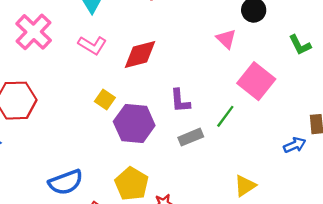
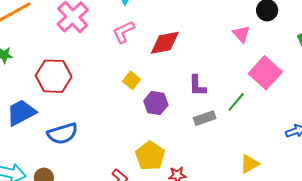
pink L-shape: (92, 45) -> (124, 32), turned 120
purple hexagon: (134, 123) -> (156, 103), size x0.7
blue semicircle: (66, 182) -> (62, 134), moved

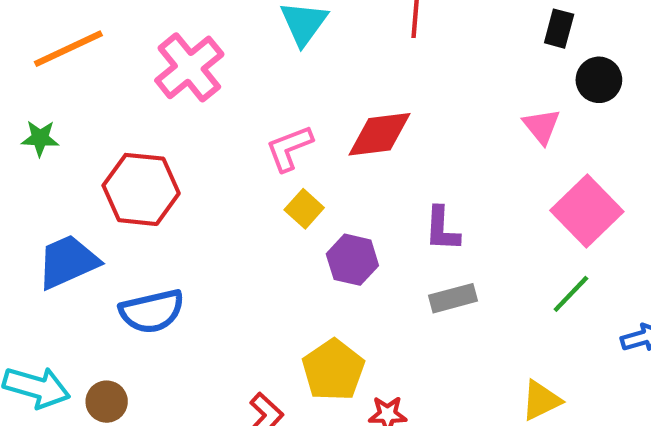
pink L-shape: (124, 32) -> (289, 148), moved
green line: (236, 102) -> (571, 294), moved

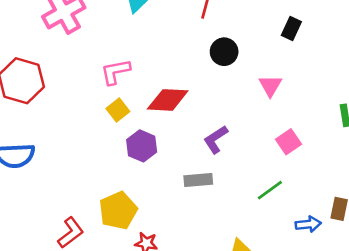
black circle: (599, 80) -> (224, 52), moved
red diamond: (379, 134) -> (168, 100), moved
pink square: (587, 211) -> (289, 142), size x0.6
purple L-shape: (442, 229) -> (216, 139), moved, turned 44

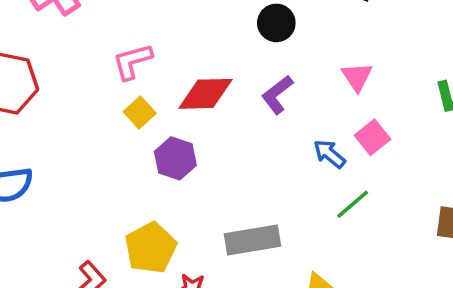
pink triangle: (270, 86) -> (357, 77), moved
purple L-shape: (216, 139) -> (277, 95), moved
gray rectangle: (198, 180) -> (253, 240), moved, size x1.4
blue arrow: (308, 224) -> (330, 154), moved, turned -130

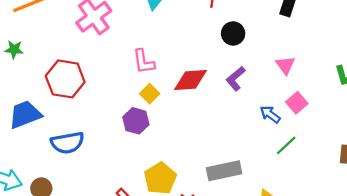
pink L-shape: (132, 61) -> (144, 62), turned -80
purple hexagon: (175, 158) -> (136, 121), moved

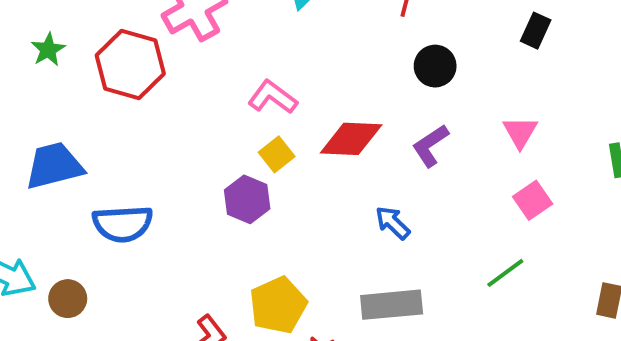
green star: (14, 49) -> (48, 50), turned 30
pink L-shape: (144, 62) -> (273, 97), turned 128
red hexagon: (65, 79) -> (130, 64), moved
blue arrow: (270, 114) -> (393, 223), moved

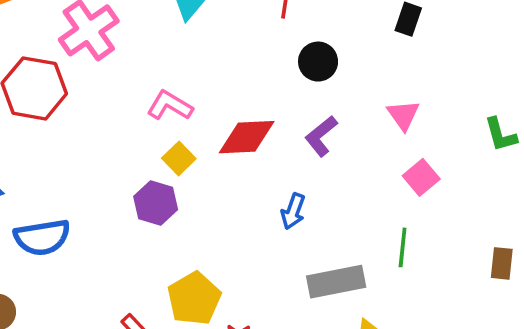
blue arrow: (393, 223) -> (293, 211), turned -108
green line: (505, 273) -> (403, 247), turned -42
gray rectangle: (392, 305) -> (336, 282), moved

